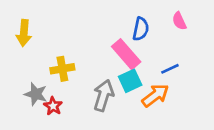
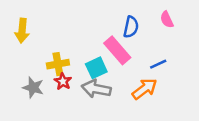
cyan square: (130, 81) -> (96, 68), moved
gray arrow: (104, 95) -> (96, 89), turned -96
red star: (53, 106) -> (63, 81), moved

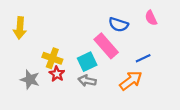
blue semicircle: (131, 27) -> (118, 25), turned 96
yellow cross: (58, 64) -> (52, 58), turned 30
gray arrow: (96, 89) -> (87, 81), size x0.7

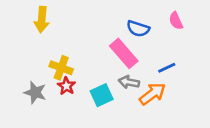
yellow arrow: (20, 28) -> (42, 20), moved
cyan square: (87, 62) -> (102, 95), moved
gray arrow: (87, 81) -> (129, 82), moved

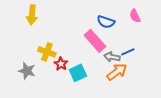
gray arrow: (129, 82) -> (112, 57), moved
red star: (66, 86) -> (61, 64), moved

